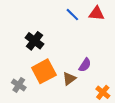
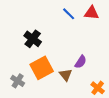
brown triangle: (69, 79) -> (66, 75), turned -32

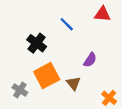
blue line: (69, 14) -> (67, 24), moved
purple semicircle: (81, 62) -> (90, 60), moved

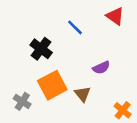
red triangle: (102, 14) -> (115, 16), turned 30
purple semicircle: (90, 60) -> (101, 68), turned 32

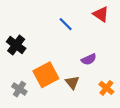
black cross: (41, 49) -> (16, 45), moved
orange cross: (123, 110) -> (106, 88), moved

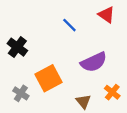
purple semicircle: (89, 59) -> (94, 62), size x1.6
brown triangle: (72, 82) -> (83, 101), moved

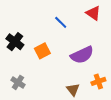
orange square: (49, 78) -> (42, 51), moved, size x0.7
orange cross: (112, 92) -> (98, 81), turned 32

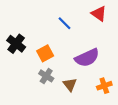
gray cross: (18, 82) -> (46, 76), moved
brown triangle: (73, 90) -> (70, 85), moved

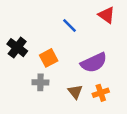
gray cross: (46, 76) -> (40, 82), moved, turned -32
orange cross: (104, 86) -> (101, 93), moved

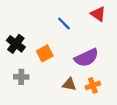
gray cross: (40, 82) -> (21, 77), moved
brown triangle: (75, 92) -> (69, 84), turned -40

